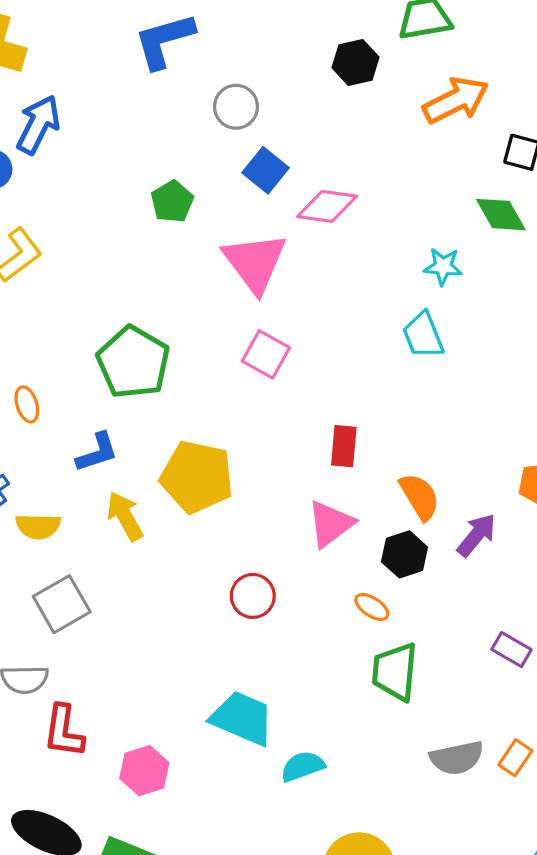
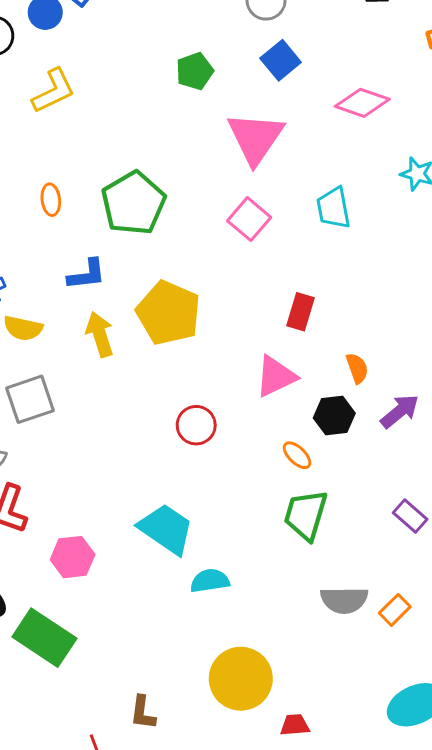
pink diamond: (327, 206) -> (362, 103), moved
cyan trapezoid: (423, 335) -> (334, 208), moved
orange ellipse: (27, 404) -> (51, 200), moved
orange semicircle: (420, 497) -> (357, 368), size x0.7

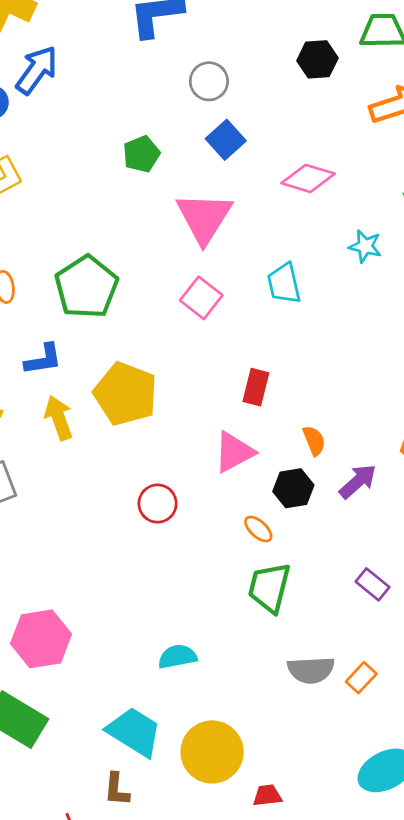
cyan trapezoid: (166, 529) -> (134, 732), moved
pink hexagon: (73, 557) -> (41, 639), size x1.4

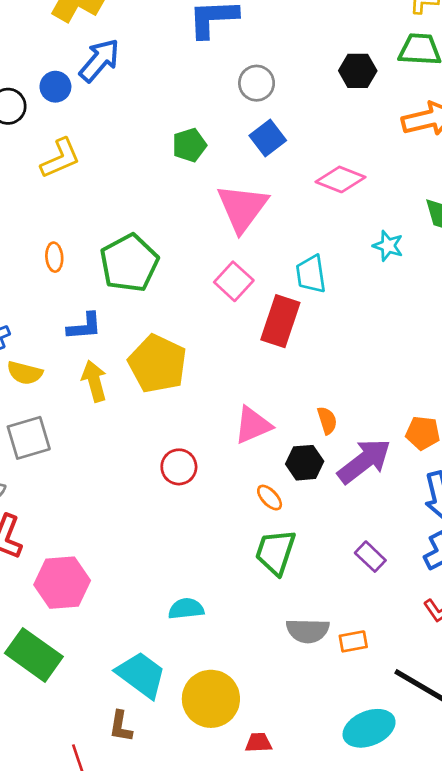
red rectangle: (256, 387) -> (280, 321), moved, size x1.5
purple arrow: (358, 481) -> (364, 461), size x1.5
orange rectangle: (361, 678) -> (353, 641), turned 32

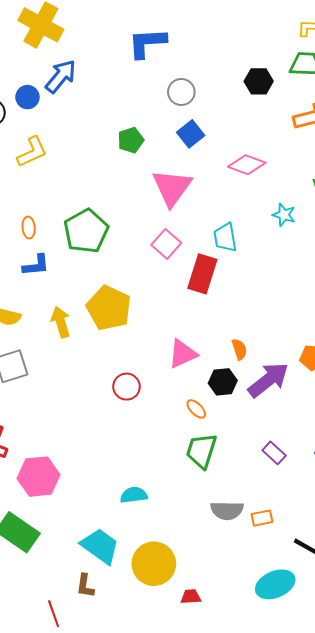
blue L-shape: (84, 326) -> (36, 265), moved

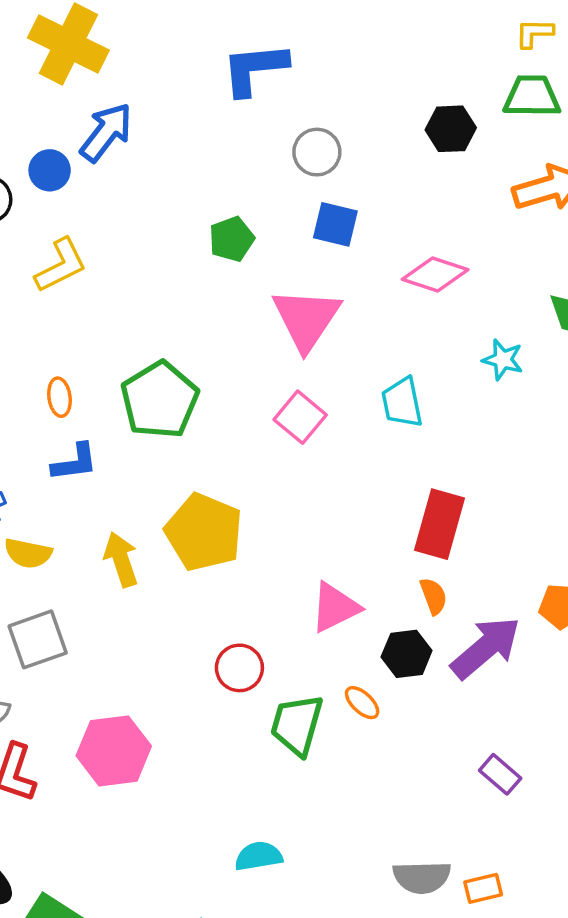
blue square: (191, 134) -> (335, 224), turned -36
red rectangle: (202, 274) -> (440, 524), moved
green trapezoid: (201, 451) -> (297, 725), moved
pink hexagon: (39, 477) -> (114, 751), moved

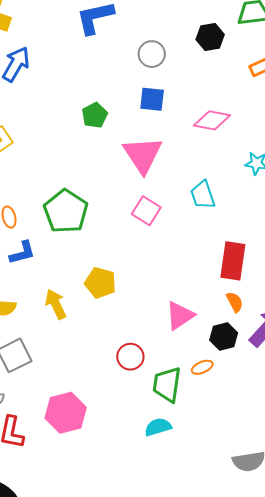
gray circle: (317, 152) -> (152, 54), moved
yellow pentagon: (204, 532) -> (100, 283), size x0.7
orange ellipse: (362, 703) -> (202, 367), turned -60
cyan semicircle: (259, 856) -> (158, 427), moved

